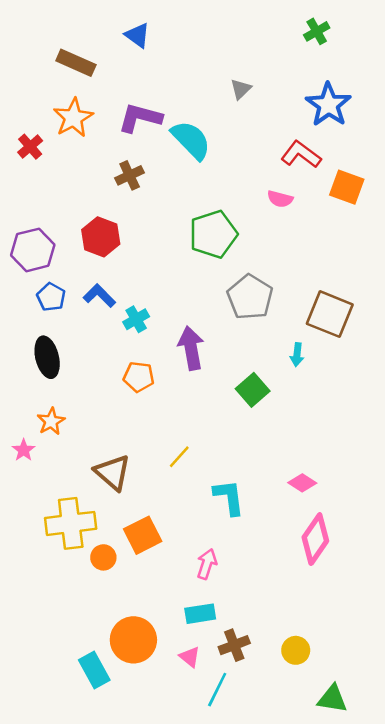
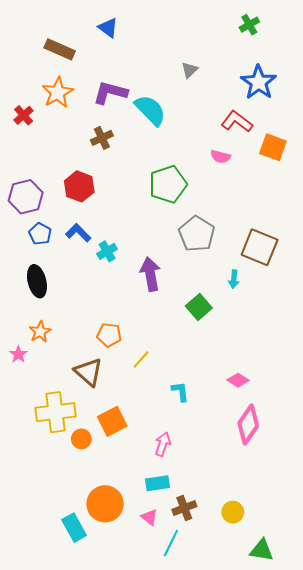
orange pentagon: (139, 377) -> (109, 335), moved
cyan L-shape: (229, 497) -> (180, 392), size x0.7

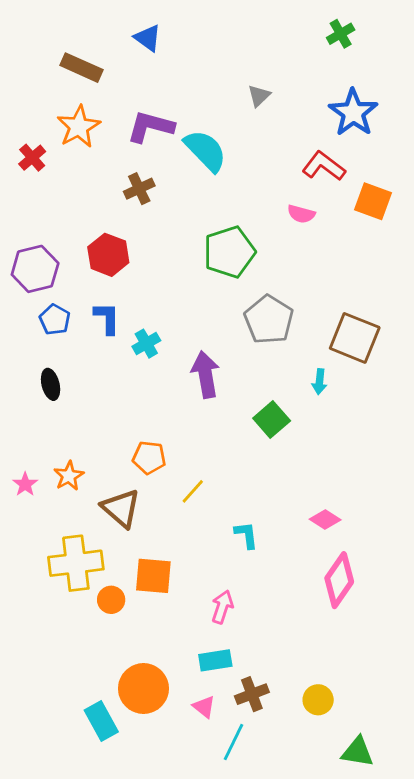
blue L-shape: (78, 233) -> (107, 318), turned 45
black ellipse: (37, 281) -> (51, 384), size x0.7
orange star: (40, 332) -> (69, 476), moved
orange square: (112, 421) -> (153, 576), turned 32

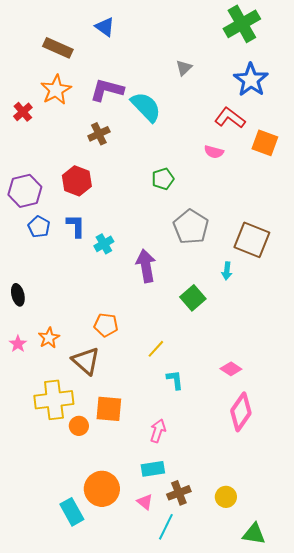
green cross: (341, 34) -> (242, 24), size x1.8
green pentagon: (229, 252) -> (163, 179), size x0.6
black ellipse: (51, 384) -> (18, 295), moved
yellow line: (193, 491) -> (156, 349), moved

